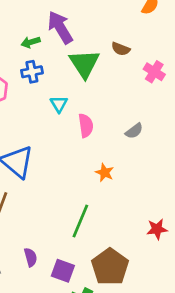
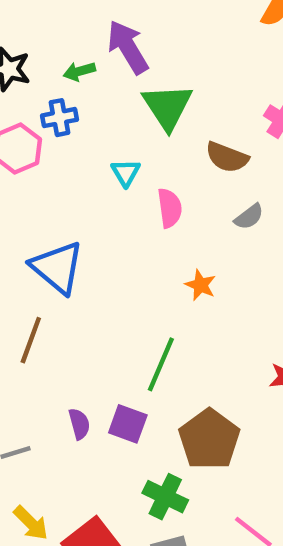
brown semicircle: (121, 49) -> (227, 157), moved, size x1.4
blue cross: (32, 72) -> (59, 118), moved
purple square: (63, 271) -> (128, 424), moved

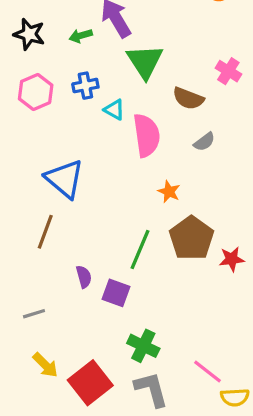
blue cross: (59, 118) -> (85, 86), moved
cyan triangle: (126, 173) -> (114, 110), turned -30
pink semicircle: (170, 208) -> (146, 135), size x1.5
purple semicircle: (79, 424) -> (84, 277), moved
brown pentagon: (209, 439) -> (191, 238), moved

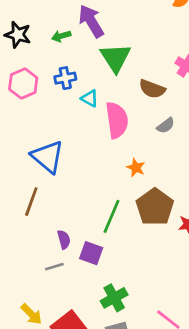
gray line: (34, 314) -> (54, 267), moved
green cross: (143, 346) -> (114, 298), turned 35

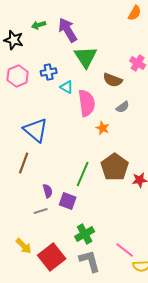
green arrow: (61, 36) -> (39, 25), moved
orange star: (136, 168) -> (103, 128), moved

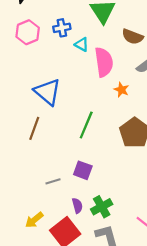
green line: (83, 174) -> (86, 125), moved
purple semicircle: (48, 191) -> (77, 206), moved
yellow arrow: (24, 246) -> (34, 220), turned 96

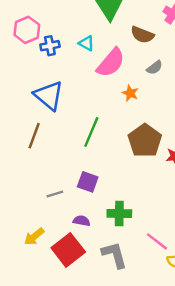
blue cross: (62, 28) -> (50, 46), moved
pink semicircle: (104, 62) -> (111, 63), turned 48
purple semicircle: (77, 206) -> (82, 221), turned -64
green cross: (102, 207) -> (119, 213), moved, turned 30

